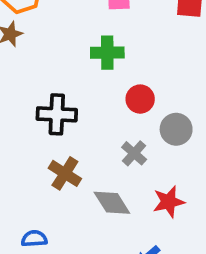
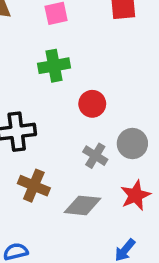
gray circle: (176, 129) -> (132, 144), moved
gray diamond: (112, 203) -> (83, 205), turned -42

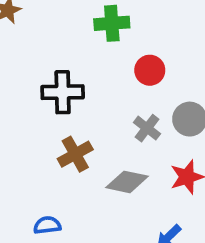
brown cross: (34, 186) -> (75, 154), turned 32

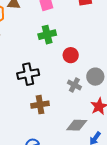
brown cross: (75, 154) -> (40, 105), turned 30
gray diamond: (127, 182) -> (77, 125), moved

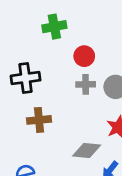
gray cross: (74, 85) -> (86, 84), moved, turned -32

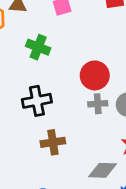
green cross: (54, 27) -> (38, 47), moved, turned 35
red circle: (84, 56) -> (95, 75), size x1.4

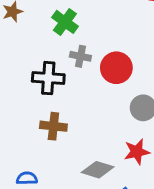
gray cross: (98, 104) -> (80, 56), moved

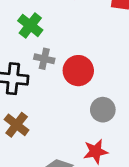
brown cross: (53, 126) -> (17, 125), turned 30

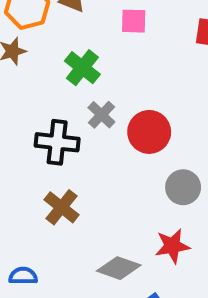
gray cross: (44, 59) -> (101, 115), turned 30

